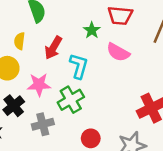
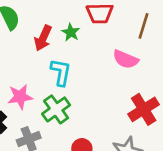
red arrow: (53, 48) -> (43, 38), moved
pink semicircle: (118, 52) -> (126, 59), moved

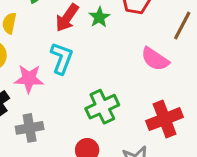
cyan L-shape: (61, 72) -> (62, 58), moved
green cross: (56, 109) -> (102, 107), moved

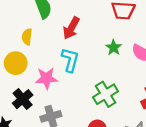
green star: (99, 17) -> (114, 48), moved

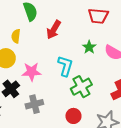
cyan L-shape: (70, 60) -> (65, 66), moved

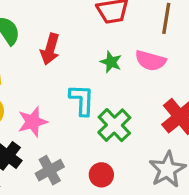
red circle: (73, 116) -> (101, 175), moved

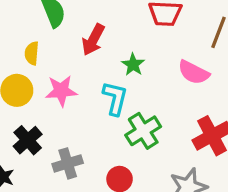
green star: (111, 62) -> (133, 65), moved
pink star: (33, 122) -> (61, 91), moved

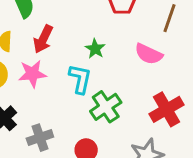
red arrow: (93, 40) -> (43, 39), moved

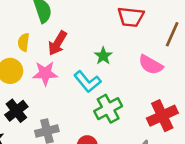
cyan L-shape: (80, 79) -> (87, 82), turned 124

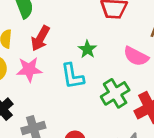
cyan L-shape: (87, 82) -> (72, 76), turned 32
green cross: (108, 109) -> (115, 93), moved

